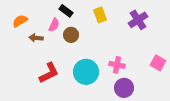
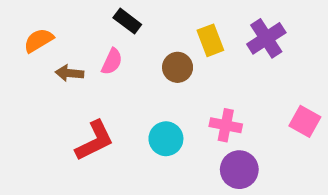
yellow rectangle: (100, 15) -> (210, 40), moved
pink semicircle: (54, 25) -> (112, 62), moved
brown circle: (71, 35) -> (178, 67), moved
cyan circle: (86, 72) -> (166, 139), size x0.7

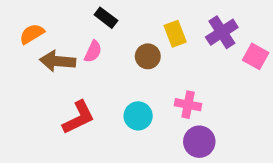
brown arrow: (69, 73) -> (58, 61), size x1.5
pink square: (305, 121) -> (256, 56), moved

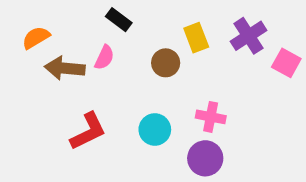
purple circle: (199, 142) -> (205, 158), moved

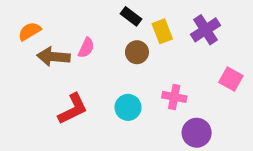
black rectangle: (119, 20) -> (131, 16), moved
pink square: (286, 63) -> (231, 79), moved
purple circle: (205, 158) -> (197, 133), moved

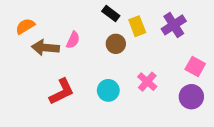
pink cross: (174, 97) -> (147, 82), turned 30
purple circle: (197, 133) -> (191, 97), moved

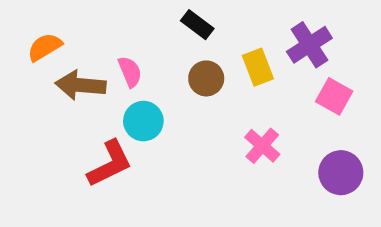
yellow rectangle: (137, 26) -> (258, 67), moved
pink semicircle: (73, 40) -> (130, 72), turned -48
pink square: (195, 66) -> (334, 96), moved
cyan circle: (108, 90) -> (143, 121), moved

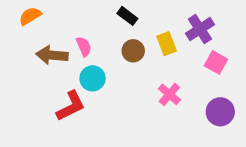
orange semicircle: (45, 47) -> (30, 16), moved

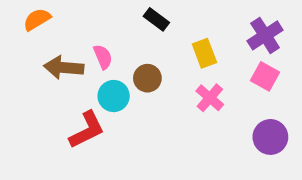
purple cross: (200, 29) -> (265, 35), moved
brown circle: (133, 51) -> (147, 78), moved
pink cross: (169, 94) -> (210, 98), moved

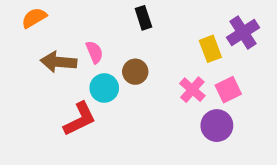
black rectangle: (156, 19) -> (143, 18), turned 35
yellow rectangle: (204, 53) -> (210, 49), moved
pink square: (265, 76) -> (228, 90), moved, turned 35
purple circle: (270, 137) -> (217, 126), moved

